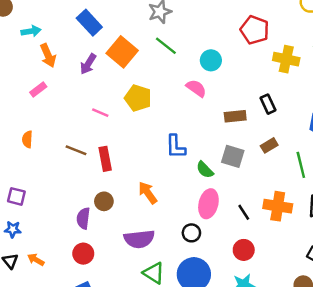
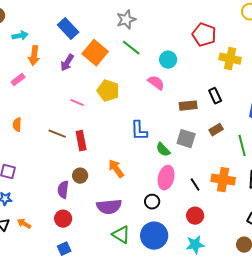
orange arrow: (48, 55) -> (34, 56), turned 30
pink rectangle: (38, 89) -> (18, 80), moved

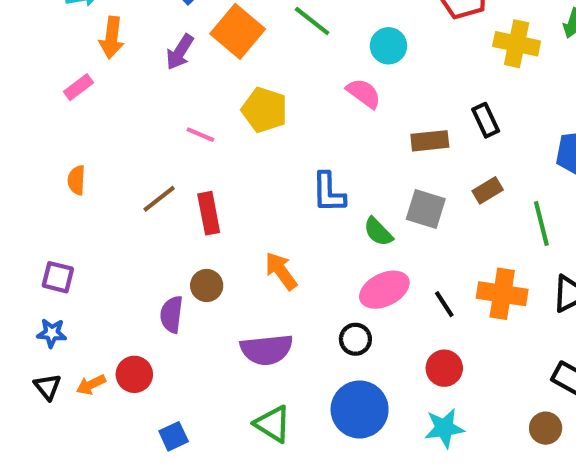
brown line: (57, 134) -> (159, 199), turned -60
pink ellipse: (166, 178) -> (384, 290), turned 50
red circle: (63, 219) -> (134, 374), moved
orange arrow: (24, 224) -> (91, 385), turned -56
green triangle: (121, 235) -> (273, 424), moved

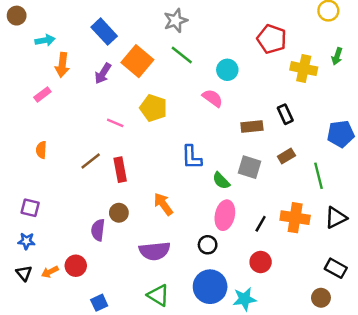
pink ellipse: (384, 290) -> (225, 215), turned -52
black line: (444, 304) -> (261, 224), turned 63
cyan star: (444, 428) -> (245, 299), moved

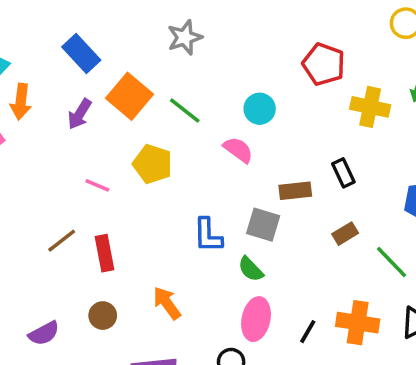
green line: (182, 55) -> (185, 111), moved
gray square: (249, 167) -> (263, 225), moved
green line: (318, 176) -> (392, 262), turned -30
purple semicircle: (98, 230) -> (44, 333), moved, turned -125

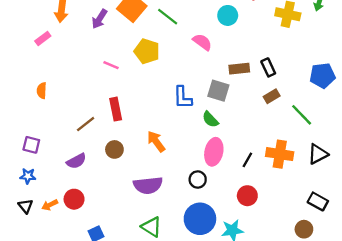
cyan circle: (260, 109) -> (228, 15), moved
black rectangle: (343, 173) -> (268, 67), moved
brown line: (62, 241) -> (86, 124), moved

